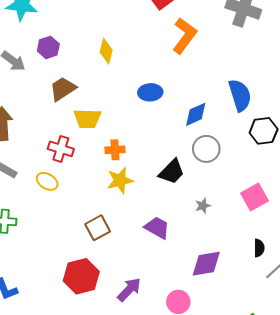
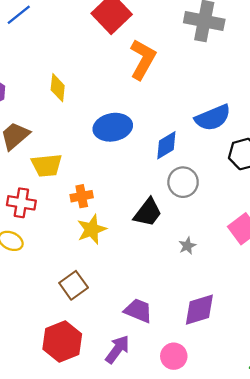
blue ellipse: (150, 92) -> (113, 127), size x1.4
blue semicircle: (240, 95) -> (213, 118), turned 92
purple trapezoid: (157, 228) -> (138, 311), moved

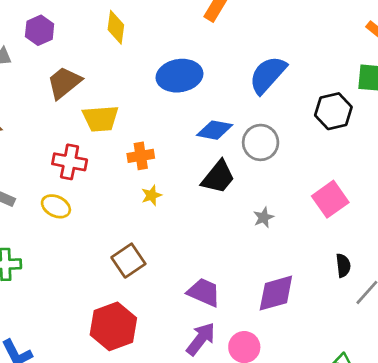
blue semicircle: (213, 118) -> (268, 75), moved, turned 153
blue diamond: (166, 145) -> (215, 130), moved, turned 40
yellow star: (92, 229) -> (151, 195), size x0.6
purple arrow: (117, 349) -> (201, 339), moved

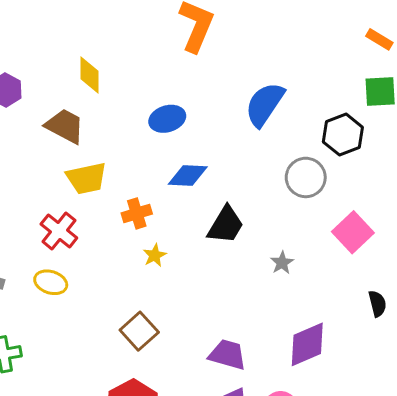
blue ellipse: (179, 76) -> (167, 119), size x0.7
brown trapezoid: (64, 83) -> (65, 126), moved, turned 75
blue diamond: (215, 130) -> (188, 175), moved
gray circle: (261, 142) -> (306, 177), moved
red cross: (70, 162) -> (59, 231), turned 36

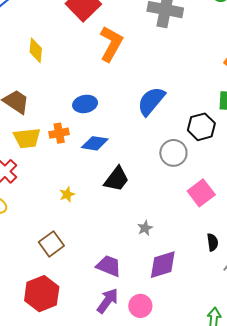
yellow diamond: (90, 75) -> (36, 50), moved
orange cross: (137, 213) -> (59, 133), moved
gray star: (282, 263) -> (145, 228), moved

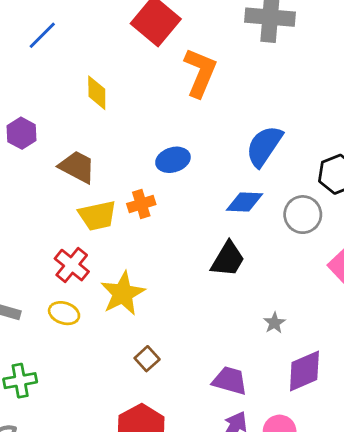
blue diamond: (95, 143) -> (245, 202), moved
yellow star: (67, 194) -> (123, 293), moved, size x2.0
brown square: (51, 244) -> (147, 359), size x0.7

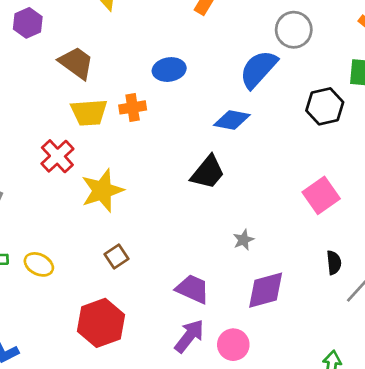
gray circle: (303, 215) -> (294, 30), moved
yellow ellipse: (64, 313) -> (39, 264), moved

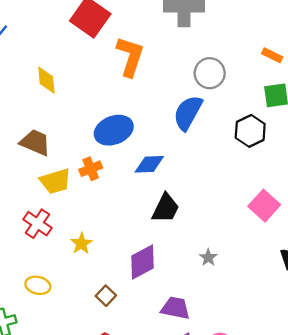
blue ellipse: (169, 70) -> (114, 130), size x1.4
blue diamond: (232, 120) -> (149, 164), moved
yellow star: (102, 191) -> (81, 244), size x0.6
yellow ellipse: (39, 264) -> (38, 285), moved
purple diamond: (266, 290) -> (143, 262), moved

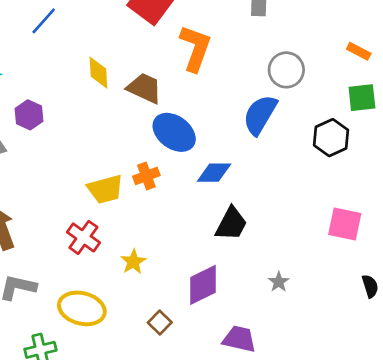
blue ellipse: (114, 130) -> (174, 132), turned 57
brown trapezoid: (35, 142) -> (144, 88), moved
pink square: (264, 206) -> (345, 224), turned -32
yellow ellipse: (38, 285) -> (82, 308), size x1.6

